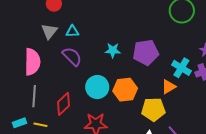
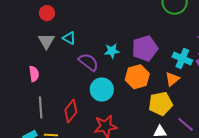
cyan triangle: (72, 31) -> (69, 38), turned 40
purple semicircle: (72, 57) -> (88, 62), moved
pink semicircle: (32, 62) -> (34, 74), size x0.6
orange hexagon: (125, 90) -> (137, 77), moved

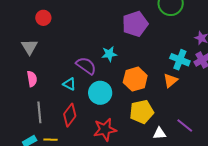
cyan triangle: (69, 38) -> (69, 84), moved
gray triangle: (46, 41) -> (30, 47), moved
purple pentagon: (145, 48) -> (135, 24), moved
yellow pentagon: (161, 104) -> (142, 112), moved

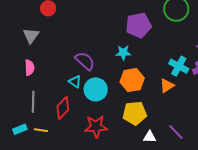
cyan star: (109, 54) -> (123, 53), moved
cyan triangle: (69, 84) -> (75, 82), moved

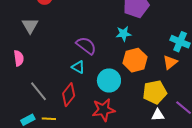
pink semicircle: (30, 68) -> (19, 58), moved
cyan circle: (96, 89) -> (109, 80), moved
gray line: (33, 102) -> (38, 91), turned -35
yellow pentagon: (135, 113) -> (155, 92), moved

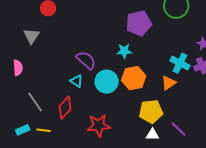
cyan circle: (109, 80) -> (107, 82), moved

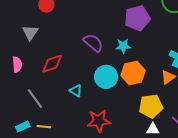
purple semicircle: (86, 60) -> (93, 43), moved
cyan triangle: (77, 81) -> (76, 91), moved
red diamond: (65, 108) -> (52, 64), moved, turned 30

